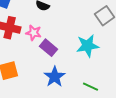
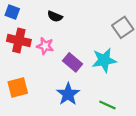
purple rectangle: (49, 48) -> (72, 62), moved

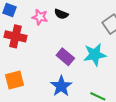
black semicircle: (55, 16) -> (61, 14), moved
pink star: (45, 46) -> (40, 17), moved

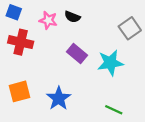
purple rectangle: (65, 57) -> (77, 54), moved
blue star: (61, 86) -> (59, 98), moved

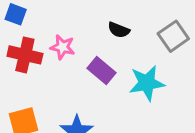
black semicircle: (72, 17) -> (119, 30), moved
pink star: (48, 20) -> (62, 47), moved

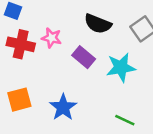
black semicircle: (119, 30) -> (98, 24), size x1.5

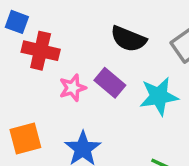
pink star: (52, 38) -> (73, 88), moved, turned -30
red cross: (21, 44) -> (41, 51), moved

